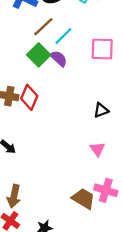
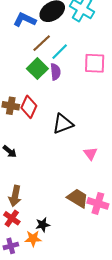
purple semicircle: (59, 58) -> (55, 72), turned 42
black triangle: (101, 110) -> (63, 124), moved, size x1.5
pink cross: (106, 190) -> (98, 203), moved

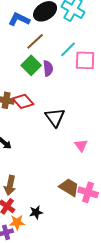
cyan line: (60, 52) -> (68, 49), moved
red diamond: (29, 107) -> (23, 101), turned -65
black triangle: (63, 124) -> (55, 117), turned -45
orange star: (33, 239) -> (17, 222), moved

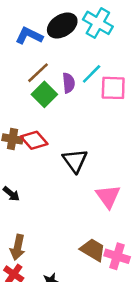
brown line: (35, 41) -> (38, 73), moved
purple semicircle: (48, 68) -> (69, 83), moved
pink triangle: (81, 145) -> (108, 196), size x1.5

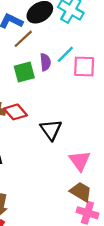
brown line: (38, 73) -> (23, 39), moved
green square: (44, 94) -> (24, 72), turned 30
brown trapezoid: (93, 250) -> (81, 192), moved

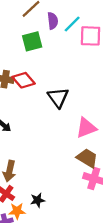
purple semicircle: (45, 62) -> (53, 21), moved
pink triangle: (80, 161) -> (86, 128), turned 45

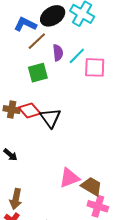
black triangle: (58, 98) -> (51, 118), moved
pink triangle: (86, 128) -> (69, 178), moved

